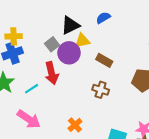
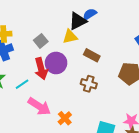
black triangle: (70, 25) -> (78, 21), moved
purple circle: (69, 53) -> (56, 63), moved
pink arrow: (29, 119) -> (39, 106), moved

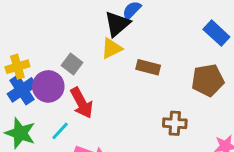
purple circle: (56, 63) -> (48, 86), moved
brown cross: (89, 84) -> (175, 123), moved

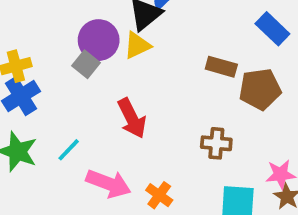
brown rectangle: (148, 67) -> (221, 67), moved
purple circle: (48, 86) -> (99, 40), moved
red arrow: (82, 103) -> (132, 118), moved

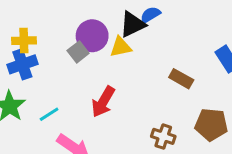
brown pentagon: (260, 89) -> (211, 125), moved
red arrow: (132, 118) -> (103, 102), turned 44

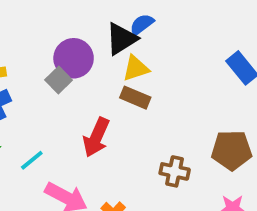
yellow triangle: (121, 47) -> (136, 68), moved
brown rectangle: (181, 79) -> (135, 98), moved

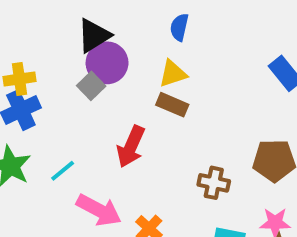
blue semicircle: (142, 24) -> (179, 27), turned -40
black triangle: (121, 39) -> (94, 36), moved

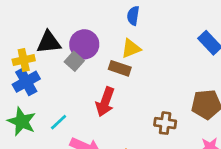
black triangle: (94, 36) -> (49, 42), moved, turned 30
brown rectangle: (172, 105) -> (120, 68), moved

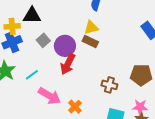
purple circle: (84, 44) -> (65, 46), moved
gray square: (74, 61) -> (43, 40), moved
brown rectangle: (120, 68) -> (90, 42), moved

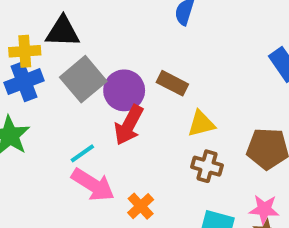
yellow triangle: (91, 28) -> (201, 124), moved
gray square: (43, 40) -> (83, 79), size x1.6
cyan line: (32, 75) -> (82, 153), moved

